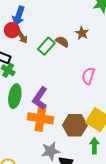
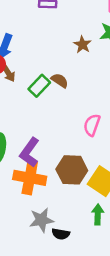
brown star: (82, 33) -> (82, 45), moved
brown hexagon: (75, 125) -> (72, 170), moved

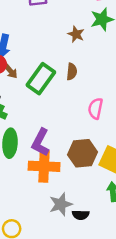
brown semicircle: (60, 80) -> (72, 72), moved, turned 70
green rectangle: (39, 86) -> (41, 79), size x1.4

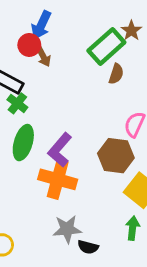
green rectangle: (41, 79) -> (106, 46), moved
brown hexagon: (83, 153) -> (116, 156), moved

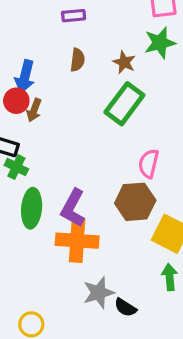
green rectangle: (106, 46) -> (124, 104), moved
brown arrow: (43, 56) -> (34, 110), turned 60
brown semicircle: (116, 74) -> (77, 60), moved
black semicircle: (88, 247) -> (125, 307), turned 30

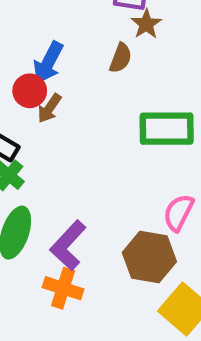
brown star: (124, 62) -> (146, 24), moved
green rectangle: (124, 104) -> (167, 129), turned 39
orange cross: (77, 241) -> (63, 288), size x0.7

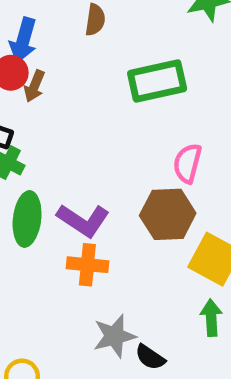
purple L-shape: (68, 245) -> (83, 220), turned -87

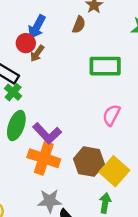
brown hexagon: (168, 214) -> (89, 162), moved
orange cross: (87, 265) -> (44, 158), size x1.4

